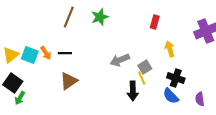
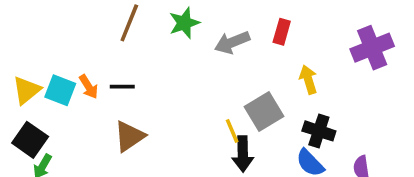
gray arrow: (120, 60) -> (232, 42), moved
gray square: (145, 67) -> (264, 111), size x1.5
yellow line: (142, 78) -> (232, 131), moved

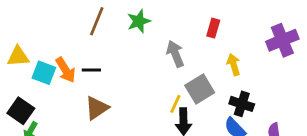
gray arrow: (232, 42) -> (175, 54), moved, turned 90
orange arrow: (89, 87) -> (66, 70), size x1.4
yellow triangle: (27, 90) -> (18, 56), moved, turned 35
yellow line: (232, 131) -> (175, 104), turned 48

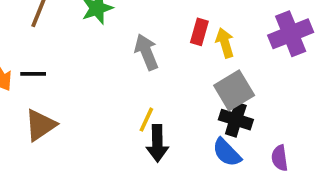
red rectangle: (213, 28) -> (199, 32), moved
yellow arrow: (234, 65) -> (225, 43), moved
gray square: (200, 89) -> (234, 90), moved

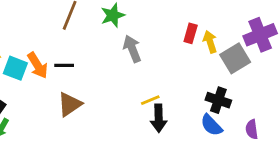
gray arrow: (146, 52) -> (132, 49), moved
gray square: (234, 90) -> (235, 58), moved
yellow line: (146, 120) -> (150, 100), turned 42

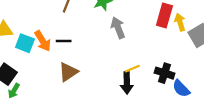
red rectangle: (191, 33) -> (164, 15), size x1.5
black cross: (218, 100) -> (164, 73), moved
black arrow: (159, 118) -> (127, 83), moved

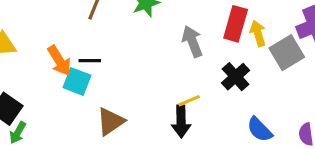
gray arrow: (118, 28) -> (192, 41), moved
cyan square: (25, 43) -> (77, 81), moved
brown triangle: (68, 72) -> (111, 121), moved
black cross: (164, 73) -> (236, 77), moved, turned 30

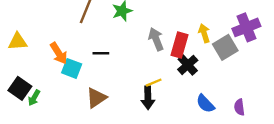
red rectangle: (236, 24) -> (180, 45), moved
black line: (90, 61) -> (101, 53), moved
green arrow: (18, 133) -> (34, 98), moved

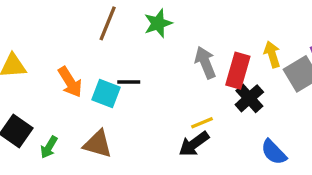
cyan square: (72, 68) -> (106, 93), moved
green arrow: (34, 98) -> (49, 147), moved
brown triangle: (96, 98) -> (98, 144), moved, turned 50
black arrow: (148, 98) -> (194, 144), turned 55

